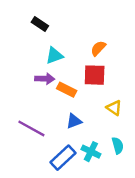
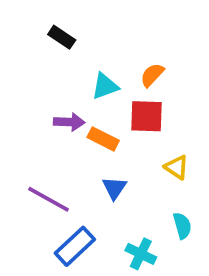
cyan triangle: (54, 56) -> (105, 86), moved
blue triangle: (74, 121) -> (114, 188), turned -35
cyan cross: (91, 152) -> (141, 254), moved
blue rectangle: (63, 158) -> (75, 246), moved

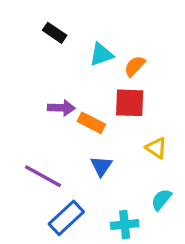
cyan triangle: (105, 86) -> (101, 54), moved
cyan semicircle: (182, 226) -> (161, 200), turned -125
cyan cross: (141, 254) -> (125, 225), turned -32

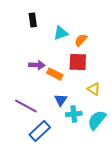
black rectangle: (55, 33) -> (33, 20), turned 48
cyan semicircle: (161, 200) -> (97, 120), size x1.5
cyan cross: (125, 225) -> (74, 114), moved

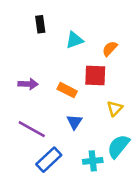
orange semicircle: (81, 40) -> (110, 49), moved
purple arrow: (37, 65) -> (28, 84), moved
yellow triangle: (94, 89) -> (115, 108), turned 40
cyan cross: (74, 114) -> (93, 161), moved

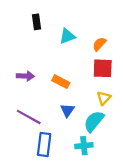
red square: (95, 75) -> (103, 68), moved
cyan semicircle: (118, 146) -> (94, 121), moved
blue rectangle: (49, 160) -> (44, 145), turned -40

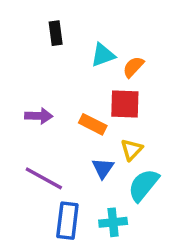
orange semicircle: (99, 44) -> (133, 67), moved
red square: (103, 68) -> (125, 104), moved
yellow triangle: (104, 98) -> (132, 150), moved
cyan cross: (84, 146) -> (113, 222), moved

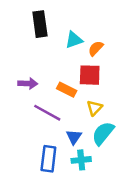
black rectangle: (56, 33) -> (40, 24), size x1.5
blue triangle: (103, 168) -> (74, 137), moved
purple line: (44, 178) -> (47, 113), moved

